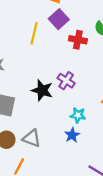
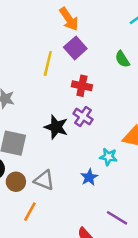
red cross: (78, 40) -> (82, 86), moved
cyan star: (78, 115) -> (108, 157), moved

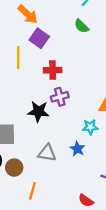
green semicircle: (122, 59) -> (81, 26), moved
purple cross: (83, 116) -> (60, 97), turned -36
gray triangle: (44, 180) -> (47, 153), moved

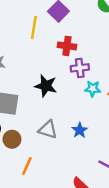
purple cross: (60, 97) -> (80, 68), moved
cyan star: (90, 127) -> (93, 89), moved

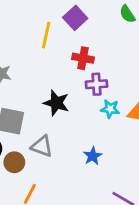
gray triangle: (48, 130) -> (42, 146), moved

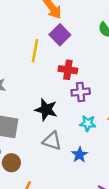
cyan star: (110, 109) -> (88, 123), moved
gray triangle: (42, 146) -> (52, 141), moved

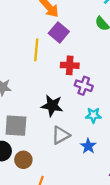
purple cross: (81, 92) -> (84, 86), turned 30
gray triangle: (52, 141) -> (61, 135), turned -42

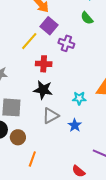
yellow line: (36, 50) -> (29, 41), turned 36
red cross: (70, 65) -> (44, 64), moved
purple cross: (84, 86) -> (66, 43), moved

